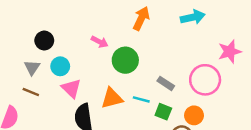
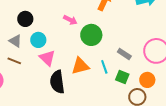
gray triangle: (32, 68) -> (15, 41), turned -32
cyan line: (141, 99) -> (104, 67), turned 56

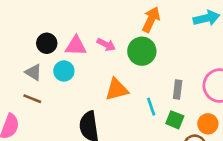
green circle: (91, 35) -> (142, 51), moved
gray rectangle: (124, 54) -> (178, 89), turned 64
pink triangle: (47, 58) -> (76, 46), moved, turned -42
orange triangle: (80, 66) -> (117, 89), moved

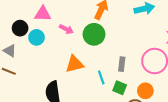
pink triangle: (76, 46) -> (43, 14), moved
cyan circle: (64, 71) -> (36, 37), moved

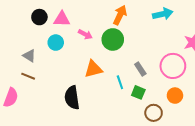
black circle: (20, 28) -> (39, 17), moved
gray rectangle: (122, 64) -> (140, 69), turned -40
orange circle: (145, 91) -> (175, 96), moved

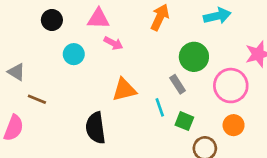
pink triangle: (62, 19) -> (98, 19), moved
green circle: (113, 39) -> (194, 57), moved
gray triangle: (29, 56) -> (16, 72), moved
gray rectangle: (140, 69) -> (178, 84), moved

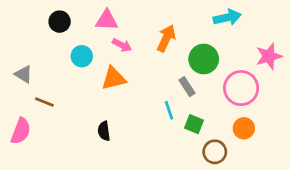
orange arrow: (160, 17) -> (166, 38), moved
orange triangle: (124, 90) -> (114, 78), moved
black semicircle: (96, 128) -> (104, 131), size x0.6

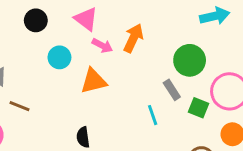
pink triangle: (107, 20) -> (86, 19), turned 35
orange arrow: (166, 38) -> (133, 38), moved
green square: (194, 124) -> (198, 108), moved

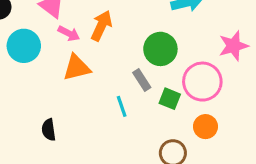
cyan circle: (59, 57) -> (24, 46), size x1.4
orange triangle: (93, 81) -> (77, 68), moved

